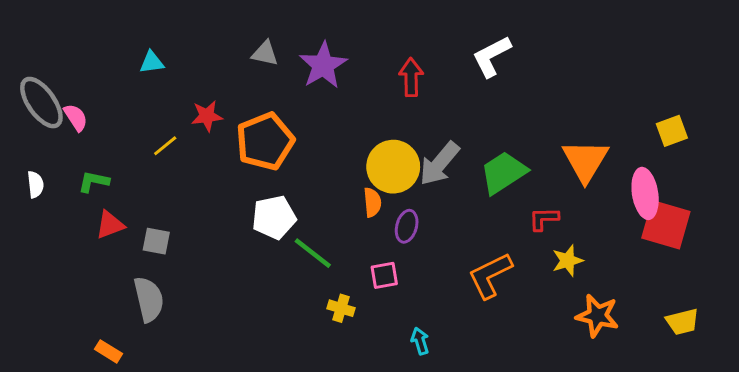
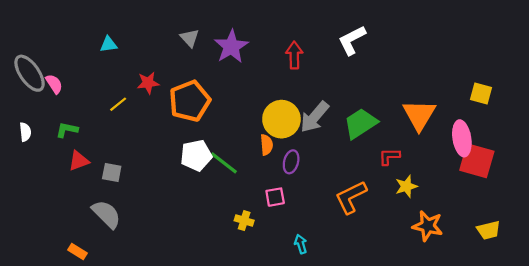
gray triangle: (265, 53) -> (190, 38), turned 36
yellow square: (672, 131) -> (481, 94), turned 35
green line: (313, 253) -> (224, 163), moved
gray semicircle: (149, 299) -> (106, 214), turned -32

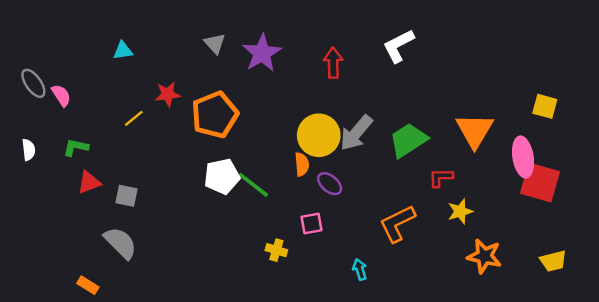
gray ellipse: (30, 73) -> (33, 83), size x0.7
purple ellipse: (291, 162) -> (330, 184), turned -65
cyan arrow: (301, 244) -> (360, 269), moved

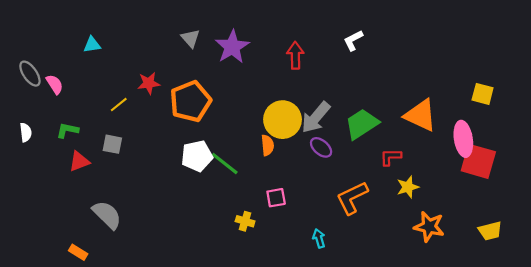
white L-shape: (398, 46) -> (353, 40), size x0.7
cyan triangle: (123, 51) -> (92, 45), moved
orange triangle: (475, 130) -> (421, 115), turned -36
purple ellipse: (330, 184) -> (321, 147), moved
gray square: (126, 196) -> (112, 144), moved

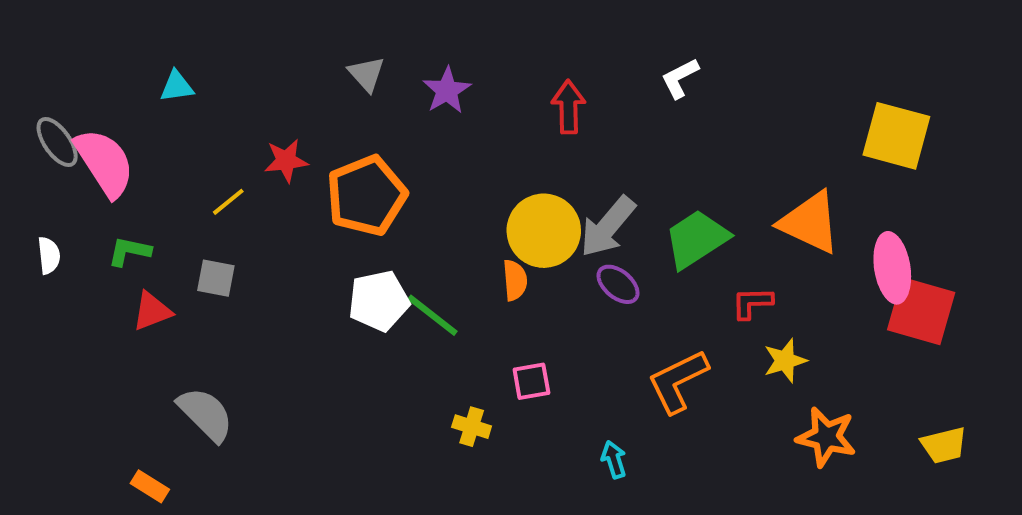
purple star: (232, 47) -> (447, 90), size x0.7
pink semicircle: (55, 84) -> (105, 163), size x1.8
yellow square: (483, 94) -> (896, 136), moved, size x1.6

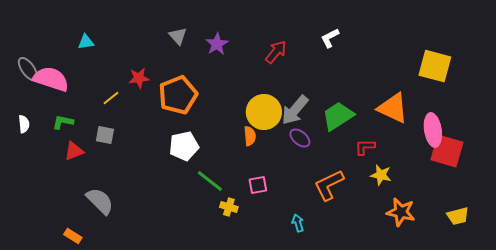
red arrow: (569, 107) -> (276, 52), turned 40
pink semicircle: (105, 163) -> (51, 79), turned -39
green line: (432, 315) -> (210, 181), moved
yellow star: (785, 361) -> (381, 175), turned 30

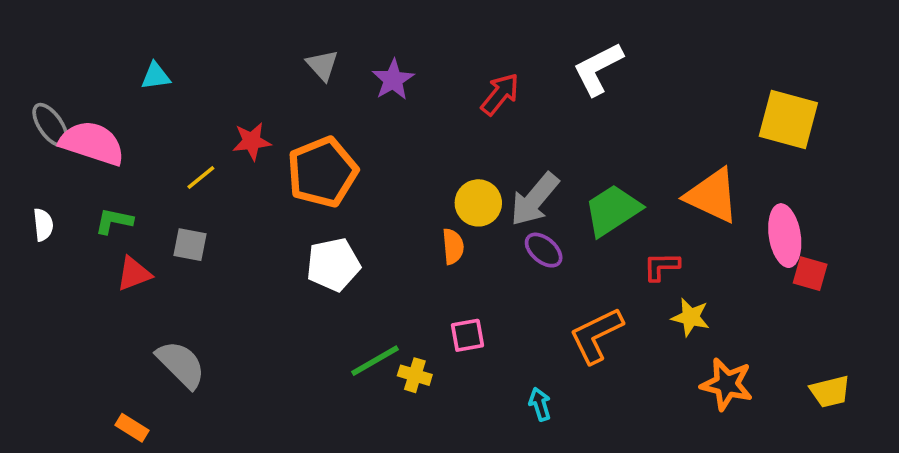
white L-shape: (330, 38) -> (598, 69), size x1.5
yellow circle: (264, 112) -> (478, 203), size x0.7
red square: (447, 151) -> (810, 274), size x0.6
green line: (210, 181) -> (375, 361), moved, turned -68

